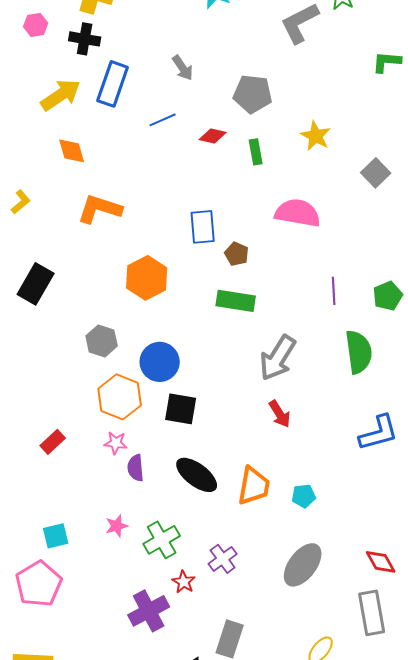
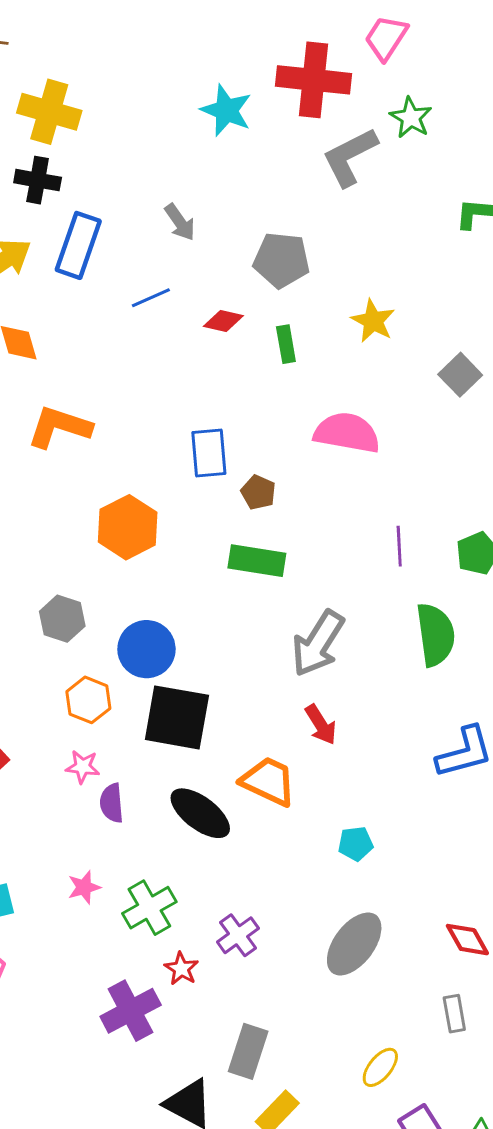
orange hexagon: (120, 397) -> (88, 700), size x0.7
black square: (181, 409) -> (177, 717), size x1.4
orange trapezoid: (254, 486) -> (268, 781), moved, turned -75
gray rectangle: (372, 613) -> (454, 1014), size x0.6

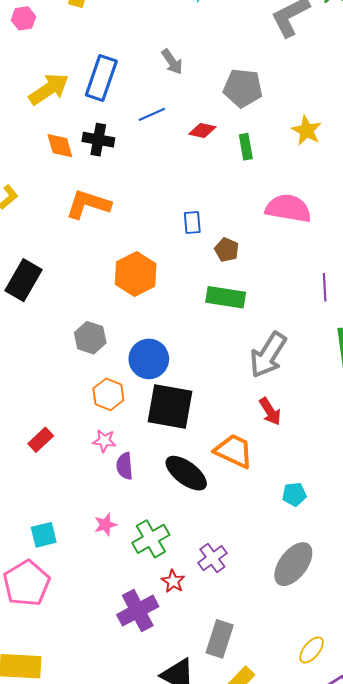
black cross: (38, 180) -> (98, 140), moved
blue rectangle: (209, 453) -> (192, 222), size x0.7

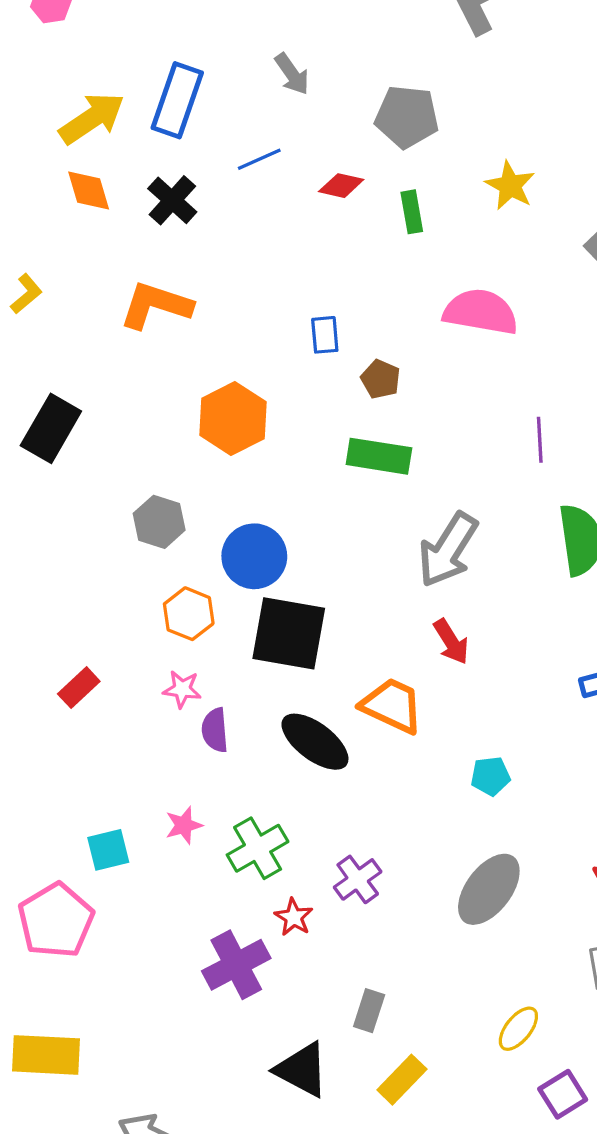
black cross: (98, 140) -> (172, 200), turned 32
orange diamond: (60, 146) -> (89, 191), moved
cyan square: (44, 535) -> (108, 850), moved
gray rectangle: (220, 639) -> (369, 1011), size x0.7

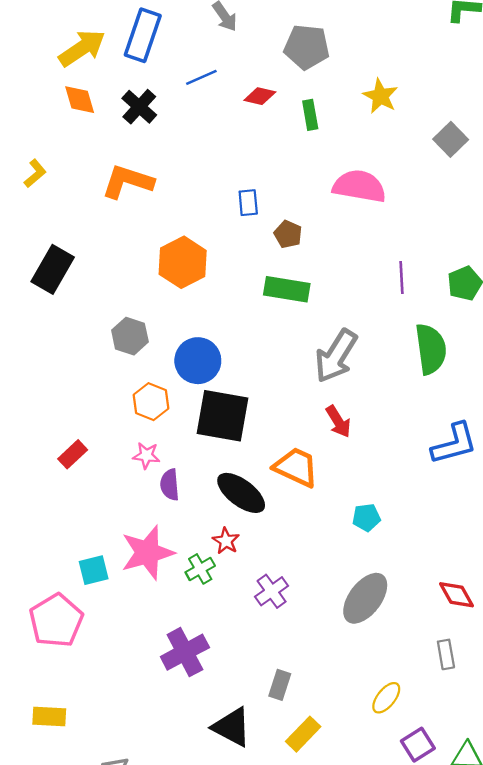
pink star: (184, 825) -> (147, 553), size x2.0
green cross: (258, 848) -> (200, 569), size x0.7
red star: (294, 917) -> (226, 541), moved
yellow rectangle: (46, 1055) -> (49, 716), size x0.7

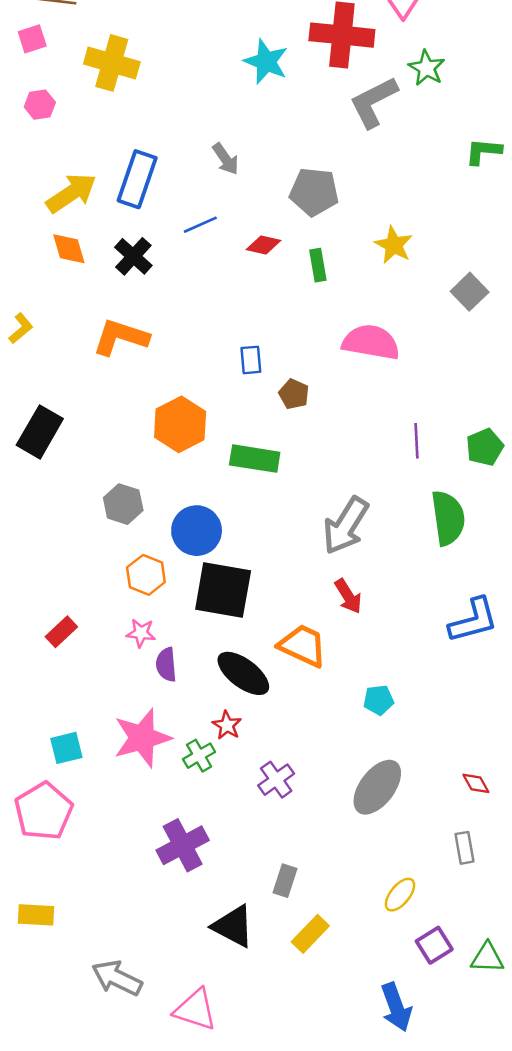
green rectangle: (287, 289) -> (255, 459), moved
cyan square: (94, 570) -> (66, 748), moved
red diamond: (456, 595) -> (476, 783), size x0.7

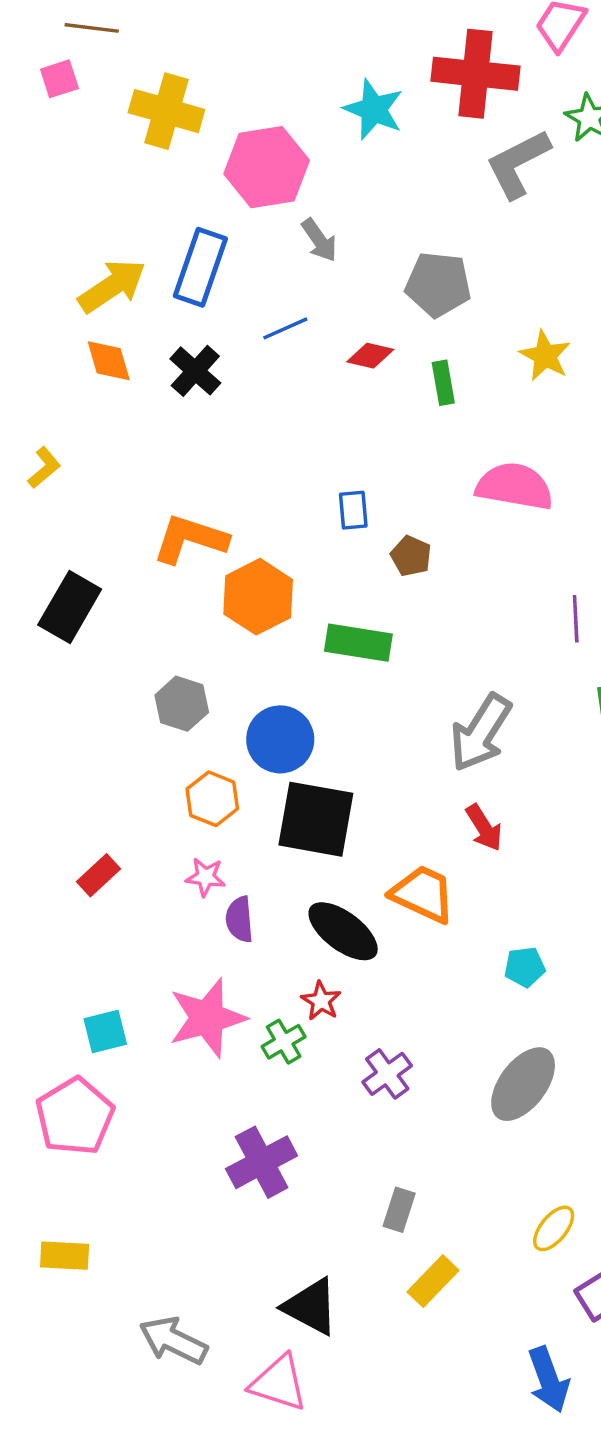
pink hexagon: (40, 105) -> (267, 167), moved, size x2.0
orange L-shape: (121, 337) -> (190, 539), moved
black triangle: (233, 926) -> (311, 1307), moved

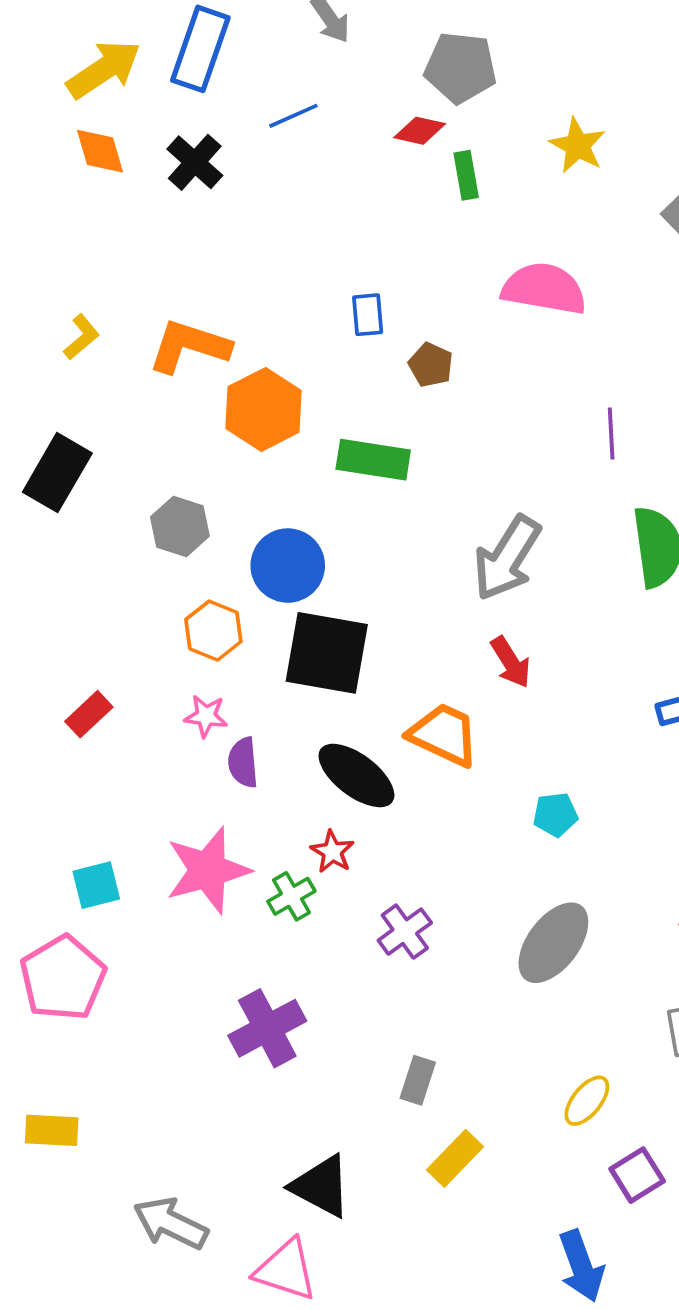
red diamond: (370, 356) -> (420, 131), moved
yellow L-shape: (44, 468) -> (81, 337), moved
black rectangle: (70, 607) -> (57, 473), moved

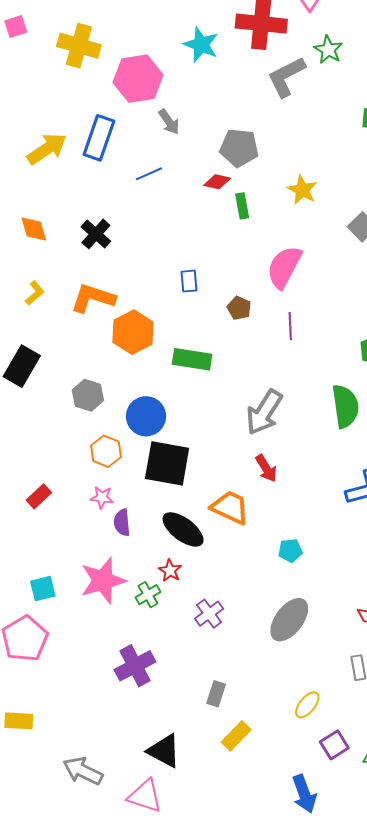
orange diamond: (100, 151) -> (34, 229), moved
black cross: (195, 162) -> (96, 234), moved
pink semicircle: (544, 289) -> (284, 267), turned -72
brown pentagon: (431, 365) -> (239, 308), moved
purple line: (611, 434) -> (290, 326), moved

